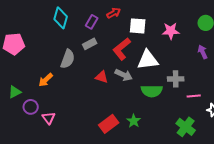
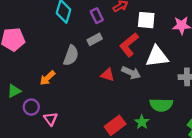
purple rectangle: (92, 22) -> (97, 16), turned -56
green semicircle: (152, 91) -> (161, 105), moved

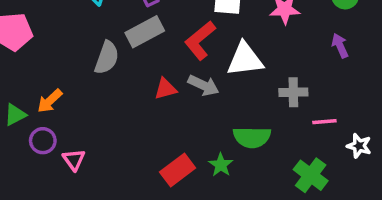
gray rectangle: (95, 39) -> (145, 32), size x1.5
red triangle: (108, 75) -> (165, 89), turned -32
orange arrow: (47, 78) -> (50, 101), moved

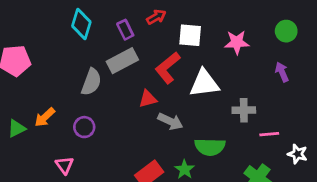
gray arrow: (203, 85) -> (170, 121), moved
red triangle: (165, 89) -> (148, 99), moved
purple circle: (43, 141) -> (84, 127), moved

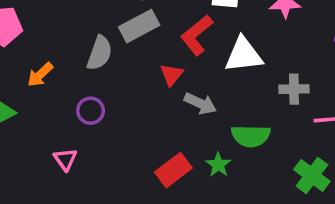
red triangle: (148, 99) -> (172, 75), turned -36
orange arrow: (45, 117) -> (40, 75), moved

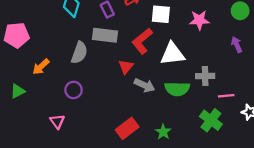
gray rectangle: (139, 26) -> (105, 35), turned 35
green semicircle: (251, 136) -> (177, 89), moved
green star: (218, 165) -> (163, 132), moved
green cross: (312, 175) -> (211, 120), moved

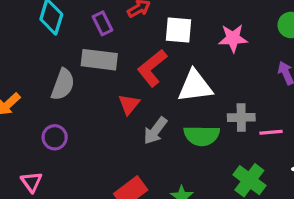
gray arrow: (145, 85) -> (155, 131), turned 102
pink line: (226, 96) -> (271, 132), moved

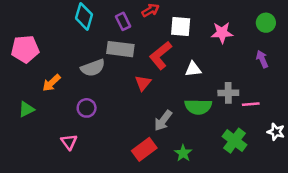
gray semicircle: (63, 84) -> (93, 68), turned 50
white triangle: (195, 86) -> (193, 69), size x0.6
gray arrow: (155, 131) -> (163, 121), moved

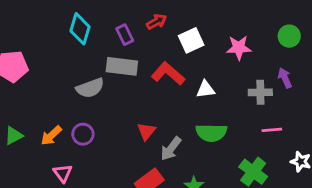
white square: (181, 26) -> (191, 40), turned -30
red L-shape: (161, 55) -> (168, 74), turned 80
orange arrow: (51, 83) -> (51, 136), moved
red triangle: (143, 83) -> (146, 131), moved
gray cross: (228, 93) -> (260, 92), moved

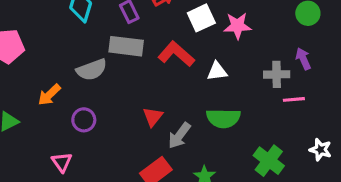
pink star: (239, 48) -> (237, 26), moved
pink line: (272, 130) -> (294, 99), moved
orange arrow: (51, 136) -> (49, 95), moved

